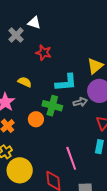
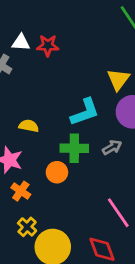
red star: (44, 53) -> (48, 46), moved
gray arrow: (80, 102) -> (112, 147), moved

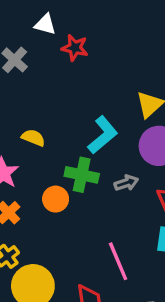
white triangle: (21, 42) -> (45, 24), moved
cyan L-shape: (85, 112) -> (103, 135), turned -32

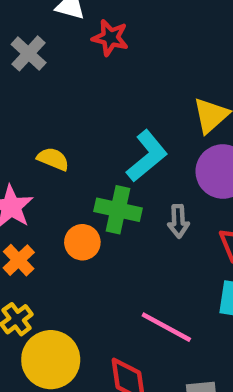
gray arrow: (126, 183) -> (178, 221), turned 105
pink line: (118, 261) -> (166, 327), turned -39

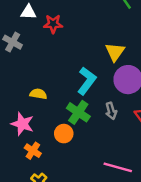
green cross: (118, 210) -> (78, 112), turned 35

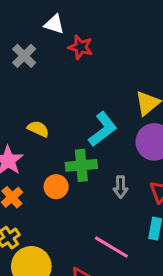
gray arrow: (111, 111) -> (121, 187), moved
green cross: (78, 112) -> (81, 165), turned 35

